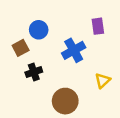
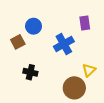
black cross: (34, 72) -> (30, 72), moved, turned 32
brown circle: (65, 101) -> (74, 88), moved

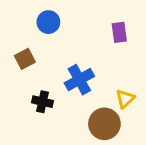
blue circle: (33, 26) -> (48, 22), moved
blue cross: (64, 44) -> (79, 80), moved

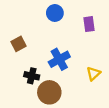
blue circle: (48, 22) -> (55, 13), moved
brown circle: (104, 124) -> (49, 92), moved

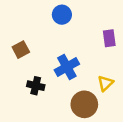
purple rectangle: (89, 24) -> (109, 38), moved
brown circle: (49, 92) -> (84, 104), moved

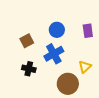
blue circle: (62, 15) -> (57, 30), moved
brown square: (21, 50) -> (27, 41), moved

